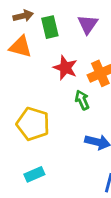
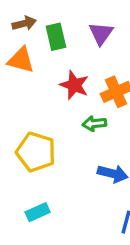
green arrow: (82, 100) -> (94, 124), turned -72

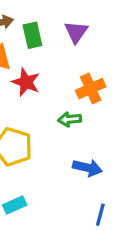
red star: (74, 85) -> (26, 82), moved

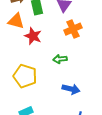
orange cross: (91, 89) -> (73, 29), moved

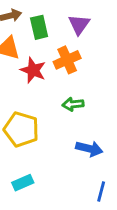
orange cross: (73, 29) -> (67, 60), moved

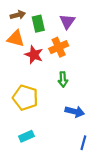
green arrow: (73, 104) -> (63, 79), turned -88

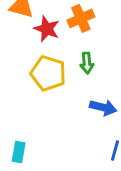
yellow pentagon: (25, 98) -> (48, 73), moved
cyan rectangle: (26, 136) -> (19, 152), moved, turned -56

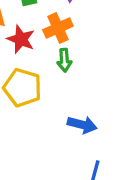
green arrow: (87, 63) -> (64, 60), moved

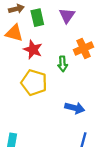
orange cross: (58, 28) -> (84, 48), moved

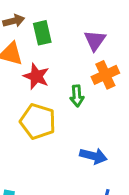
purple triangle: (67, 15) -> (95, 40), moved

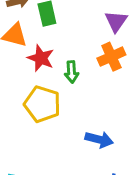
purple triangle: (95, 40) -> (116, 21), moved
green arrow: (77, 96) -> (72, 72), moved

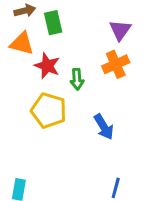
blue arrow: (99, 139) -> (104, 127), moved, turned 45

